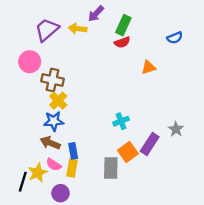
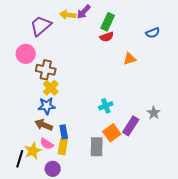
yellow arrow: (78, 29) -> (68, 15), moved

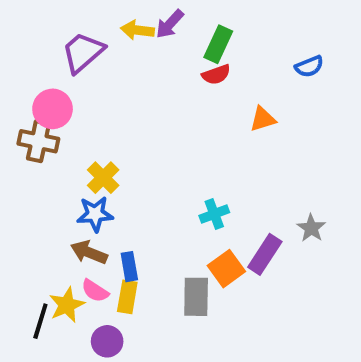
brown cross: (46, 70) -> (38, 141), moved

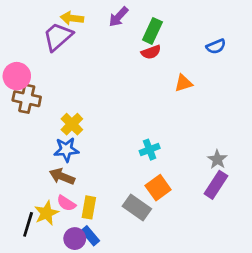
yellow arrow: (137, 30) -> (72, 18), moved
pink circle: (53, 109) -> (17, 76), moved
purple rectangle: (265, 254) -> (216, 185), moved
blue rectangle: (129, 267) -> (90, 236), moved, turned -30
gray rectangle: (196, 297) -> (137, 207), turned -56

